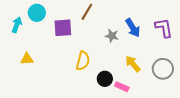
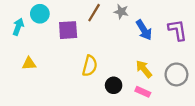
gray star: (112, 36) -> (121, 12), moved
pink rectangle: (122, 87) -> (143, 92), moved

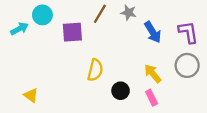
cyan arrow: (18, 27) -> (19, 29), turned 42
yellow triangle: (29, 64) -> (31, 95), moved, turned 40
gray circle: (176, 74) -> (187, 65), moved
pink rectangle: (143, 92) -> (152, 98), turned 40

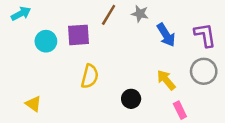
cyan circle: (42, 15) -> (46, 41), moved
cyan arrow: (19, 29) -> (21, 14), moved
yellow semicircle: (95, 70) -> (90, 76), moved
pink rectangle: (152, 98) -> (180, 110), moved

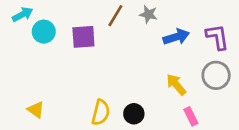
blue arrow: (166, 35) -> (176, 37), turned -75
cyan circle: (46, 41) -> (44, 32), moved
yellow semicircle: (90, 76) -> (101, 112), moved
black circle: (131, 99) -> (134, 114), moved

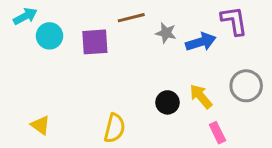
gray star: (148, 14) -> (166, 33), moved
brown line: (115, 16) -> (131, 18), turned 45
purple L-shape: (217, 37) -> (234, 21), moved
black circle: (134, 114) -> (168, 102), moved

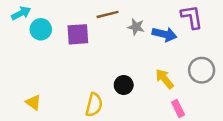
blue arrow: (201, 42) -> (164, 34), turned 30
black circle: (168, 102) -> (124, 85), moved

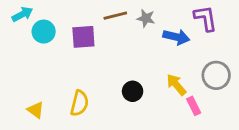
gray star: (136, 27) -> (146, 18), moved
yellow semicircle: (94, 105) -> (79, 103), moved
pink rectangle: (178, 108) -> (194, 106), moved

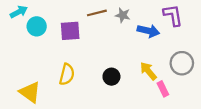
yellow semicircle: (79, 103) -> (67, 74), moved
yellow triangle: (36, 110) -> (30, 92), size x1.5

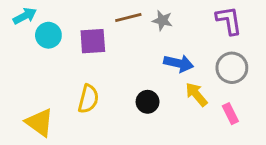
blue arrow: (148, 31) -> (179, 63), moved
gray circle: (182, 63) -> (232, 68), moved
pink rectangle: (163, 89) -> (230, 114), moved

